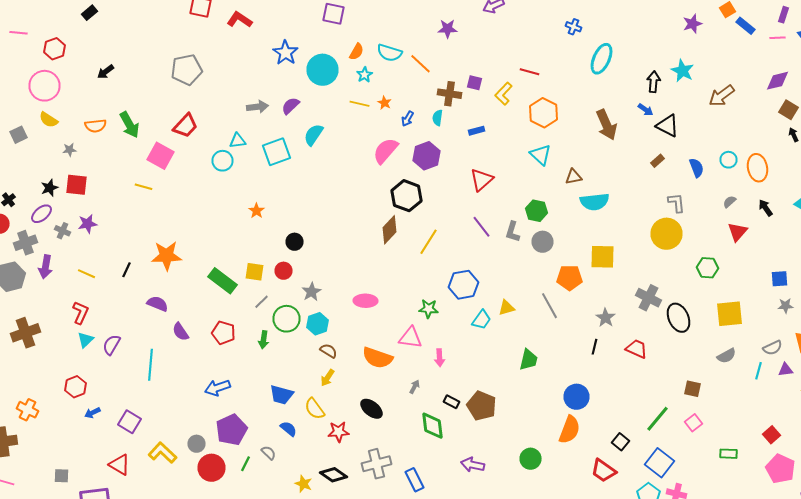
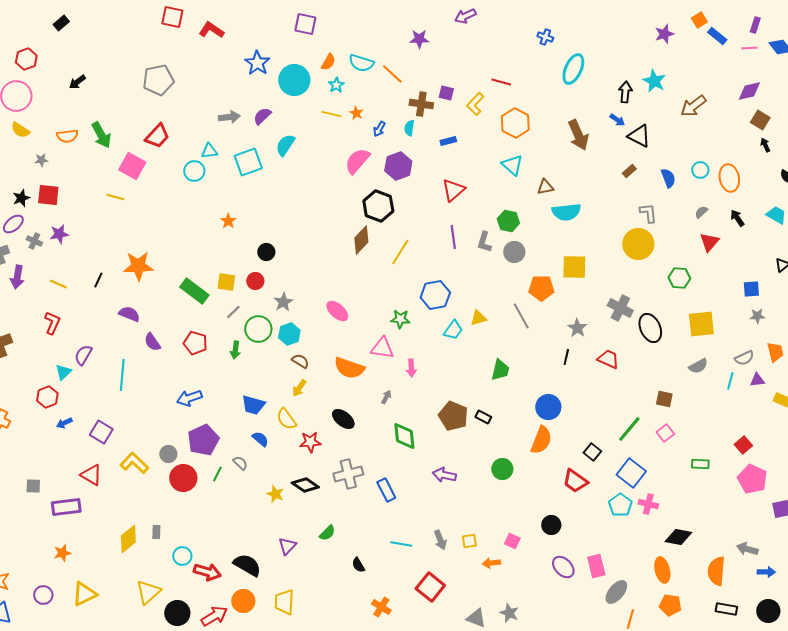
purple line: (482, 227) -> (453, 237), turned 30
pink ellipse: (366, 301) -> (337, 311), turned 40
cyan triangle: (86, 340) -> (63, 372), moved
black rectangle: (452, 402) -> (483, 417), moved

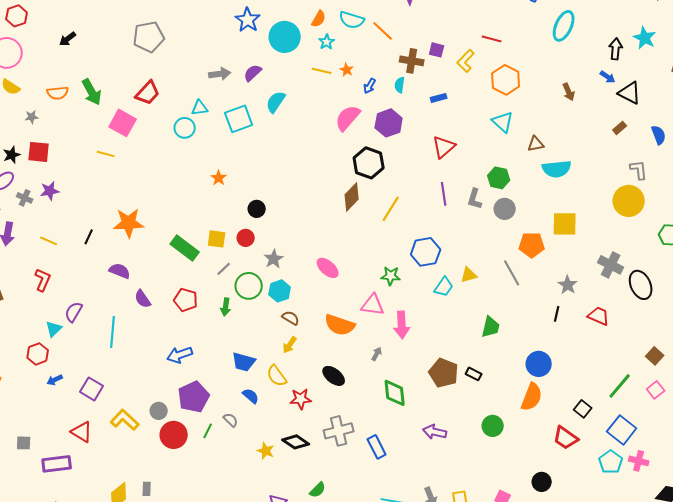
brown arrow: (578, 135) -> (569, 92), size x0.6
pink arrow: (411, 368) -> (402, 325), size x1.5
brown square: (664, 399) -> (655, 356), turned 30

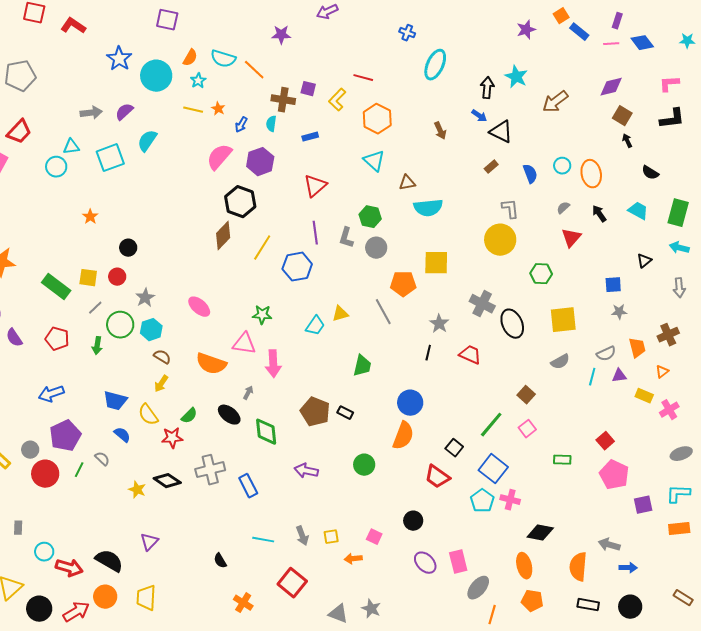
blue hexagon: (426, 252) -> (297, 267), moved
black ellipse: (334, 376) -> (229, 415), moved
green semicircle: (318, 490) -> (189, 416), moved

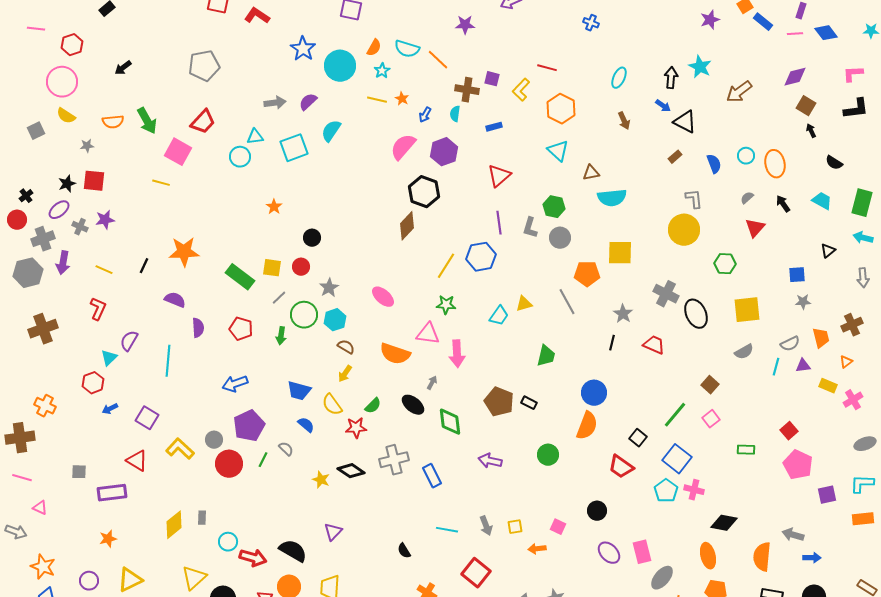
cyan ellipse: (435, 65) -> (619, 78), moved, size x0.7
yellow line: (262, 248) -> (446, 266), moved
purple semicircle: (14, 338) -> (198, 328), turned -150

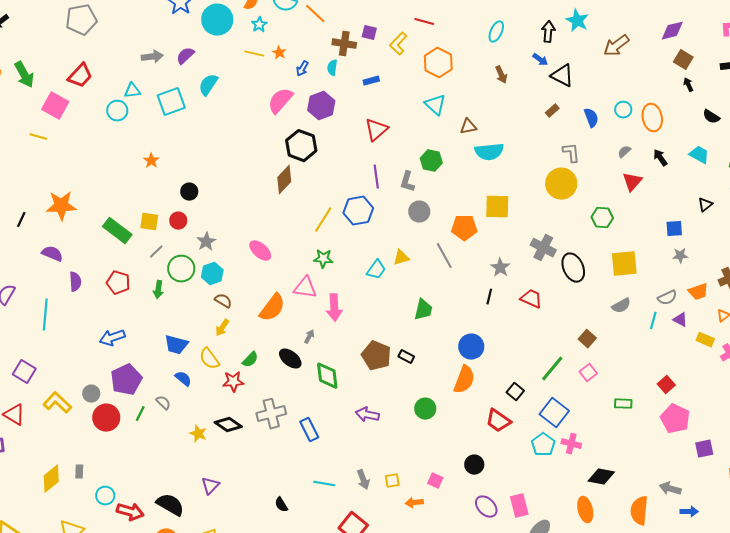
gray circle: (560, 238) -> (419, 212), moved
orange trapezoid: (821, 338) -> (698, 292), turned 85
orange semicircle: (395, 354) -> (272, 308), turned -72
purple triangle: (803, 366) -> (680, 320), turned 35

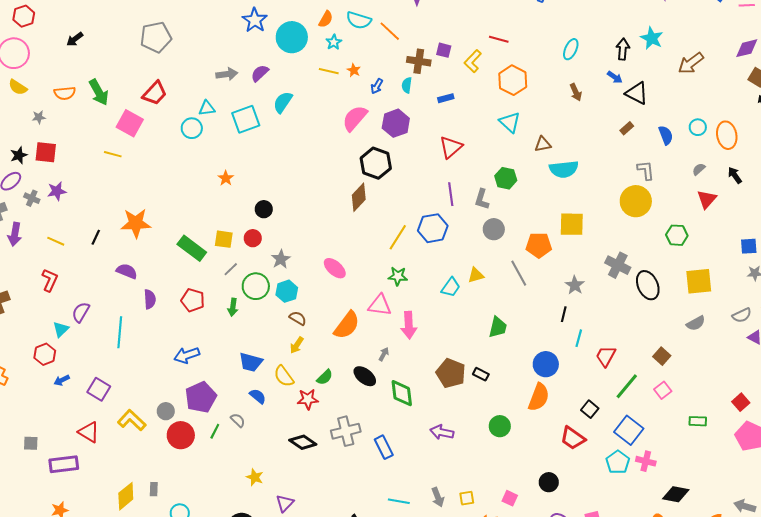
red trapezoid: (531, 299) -> (606, 356), moved, turned -85
cyan line: (653, 321) -> (579, 338), moved
yellow star: (198, 434) -> (255, 477), moved

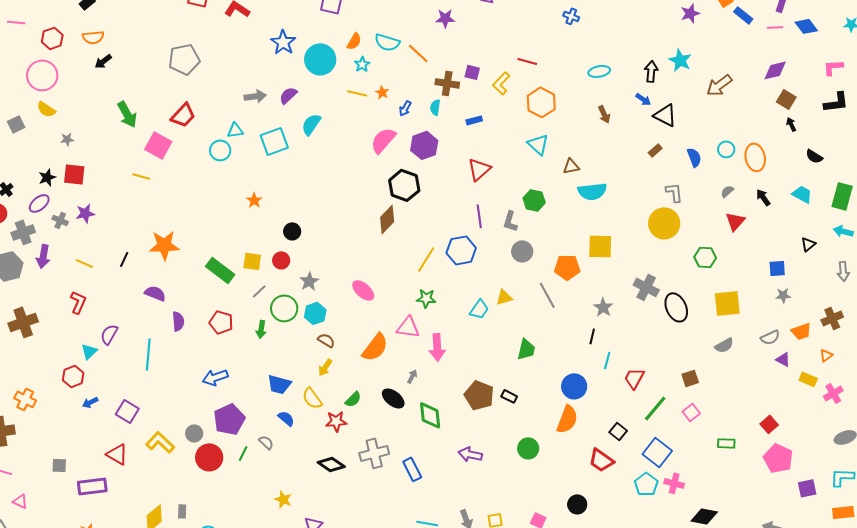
cyan ellipse: (571, 49) -> (599, 71), turned 55
orange semicircle: (65, 93) -> (93, 37), moved
brown square: (662, 356) -> (690, 378), turned 30

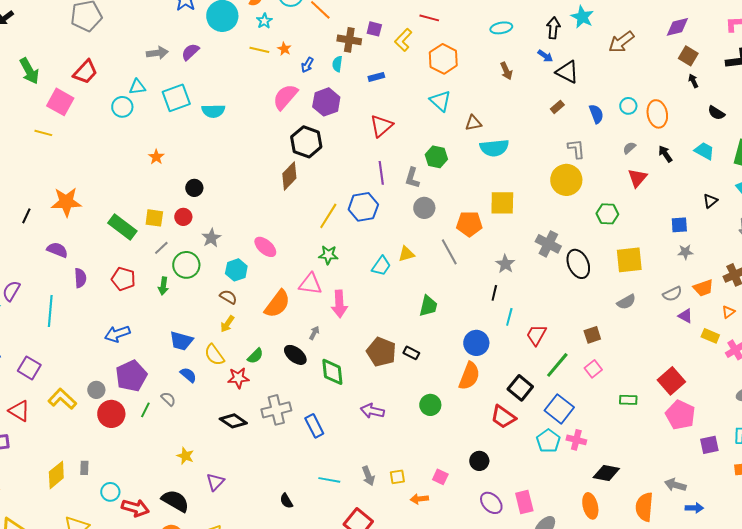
cyan semicircle: (311, 124) -> (213, 111), moved, turned -125
cyan hexagon: (315, 313) -> (236, 270), moved
red square: (769, 424) -> (671, 381), size x1.5
black square: (618, 431) -> (520, 388), size x1.4

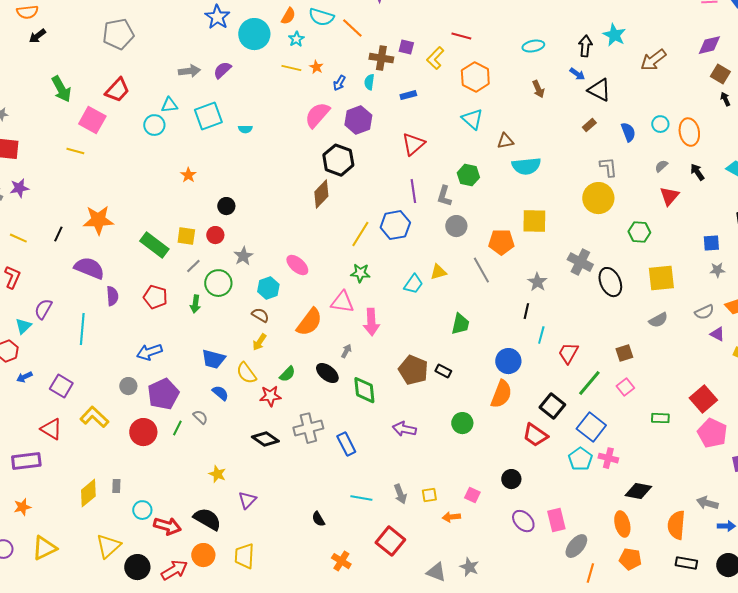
cyan semicircle: (213, 111) -> (245, 129), size x0.6
purple semicircle: (57, 250) -> (89, 268), size x1.4
gray circle: (96, 390) -> (128, 386), moved

